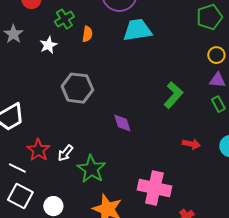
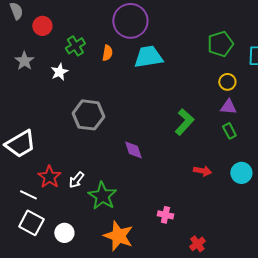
orange semicircle: (87, 34) -> (107, 53), moved
pink cross: (154, 188) -> (165, 215), size x0.5

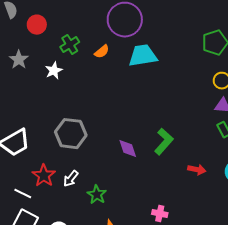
orange semicircle: (107, 53) -> (102, 52), turned 42
gray hexagon: (88, 115) -> (71, 134), moved
green L-shape: (184, 122) -> (164, 142), moved
green star: (102, 196) -> (97, 195), size x0.7

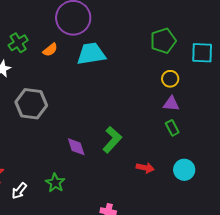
gray hexagon: (71, 134) -> (31, 104), moved
white arrow: (71, 179) -> (19, 191), moved
green star: (97, 195) -> (55, 183), moved

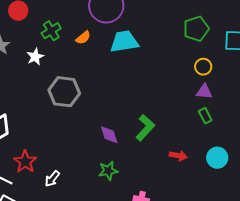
green star: (55, 183) -> (108, 171), moved, turned 30

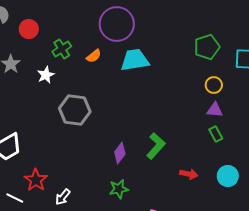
purple diamond: (109, 135) -> (120, 153), turned 55

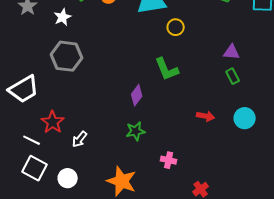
yellow circle: (214, 85) -> (176, 27), moved
gray hexagon: (75, 110) -> (67, 56), moved
green L-shape: (156, 146) -> (167, 69), moved, turned 116

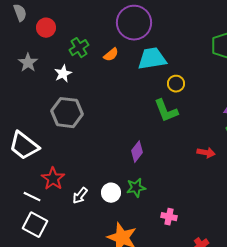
green L-shape: (167, 69) -> (166, 111), moved
white trapezoid: (24, 89) -> (24, 146), turned 68
red arrow: (206, 116) -> (206, 153), moved
white circle: (68, 178) -> (111, 193), moved

